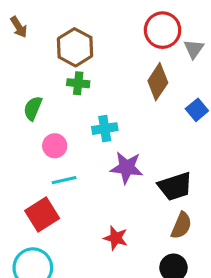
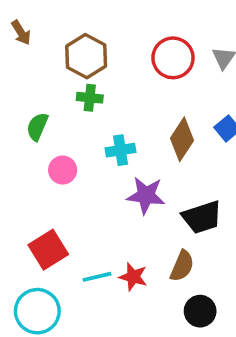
red circle: (163, 30) -> (173, 58), moved
brown diamond: (158, 82) -> (182, 139), moved
cyan line: (64, 180) -> (97, 277), moved
brown semicircle: (181, 225) -> (182, 266), moved

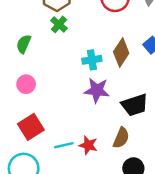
green cross: (90, 98) -> (59, 24), turned 35
cyan cross: (121, 150) -> (92, 60), moved
pink circle: (63, 170) -> (26, 84), moved

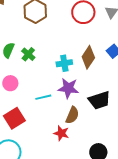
green cross: (59, 24) -> (28, 54), moved
brown semicircle: (121, 138) -> (72, 115), moved
cyan line: (64, 145) -> (43, 97), moved

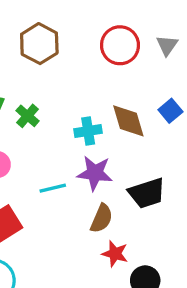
brown diamond: (88, 57) -> (128, 121), turned -50
red star: (61, 133) -> (115, 254), moved

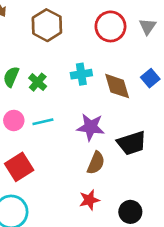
cyan cross: (88, 131) -> (81, 74), moved
cyan line: (53, 188) -> (43, 122), moved
red star: (115, 254) -> (89, 200), moved, turned -30

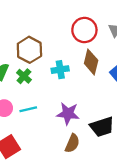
brown hexagon: (47, 25) -> (29, 50), moved
brown diamond: (117, 86) -> (91, 62), moved, turned 30

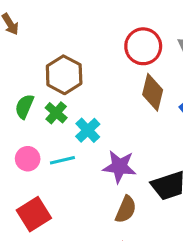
cyan cross: (60, 70) -> (88, 130), moved, turned -35

